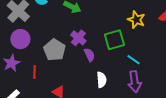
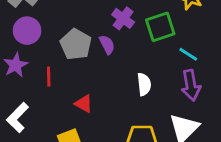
purple cross: (78, 38) -> (123, 18), moved
purple semicircle: (89, 55) -> (107, 45), moved

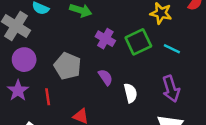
purple semicircle: (107, 45) -> (105, 77), moved
cyan line: (188, 54) -> (172, 49), moved

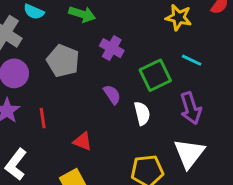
green square: (138, 42) -> (155, 75), moved
gray pentagon: (68, 66) -> (63, 61), moved

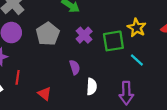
green square: (155, 75) -> (113, 41), moved
red line: (43, 118) -> (18, 77), moved

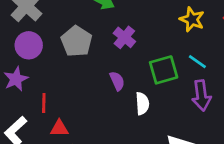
green square: (113, 41) -> (164, 70), moved
purple arrow: (126, 93) -> (201, 95), moved
red triangle: (45, 94) -> (59, 128), moved, turned -32

